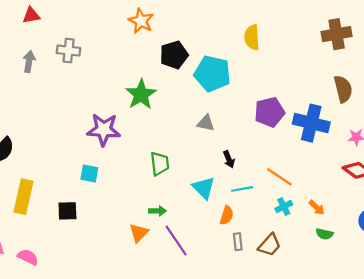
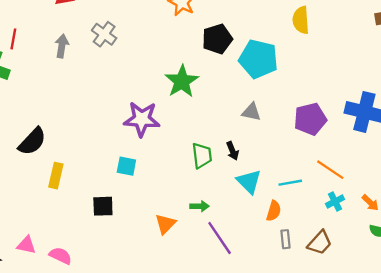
gray cross: (69, 51) -> (104, 34), turned 30
purple pentagon: (270, 112) -> (310, 119), moved
black arrow: (229, 159) -> (232, 151), moved
yellow rectangle: (23, 197) -> (56, 176), moved, size x0.7
orange triangle: (139, 233) -> (165, 224), moved

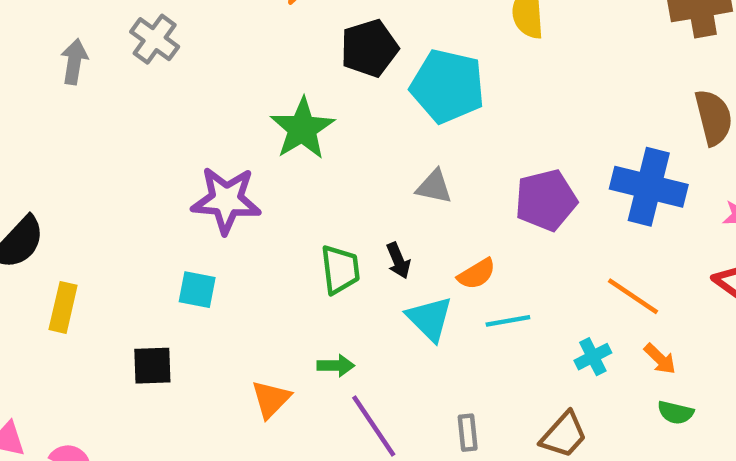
orange line: (330, 170) -> (633, 296), moved
orange semicircle: (274, 211) -> (477, 274), moved, turned 42
gray rectangle: (285, 239) -> (468, 433), moved

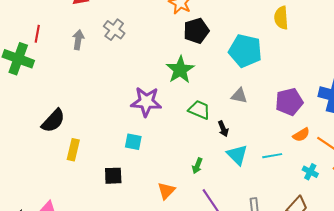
black pentagon: (369, 48) -> (196, 31), moved
green trapezoid: (340, 269) -> (199, 110), moved, turned -60
orange semicircle: (477, 274) -> (301, 135), moved
cyan cross: (593, 357) -> (310, 172), turned -35
green arrow: (336, 366) -> (197, 166), moved, turned 112

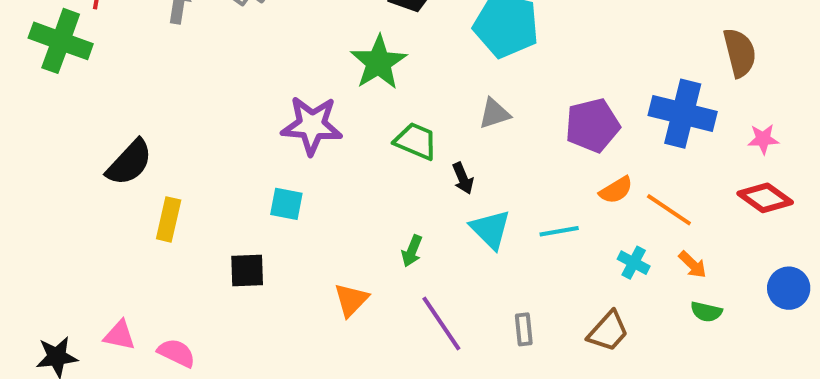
gray triangle: (239, 96) -> (494, 114), turned -30

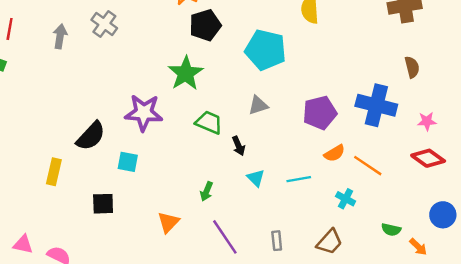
brown semicircle: (740, 53) -> (412, 67), size x0.7
black semicircle: (129, 163) -> (91, 136), moved
cyan triangle: (490, 229) -> (256, 178), size x0.7
orange arrow: (693, 265) -> (418, 247), moved

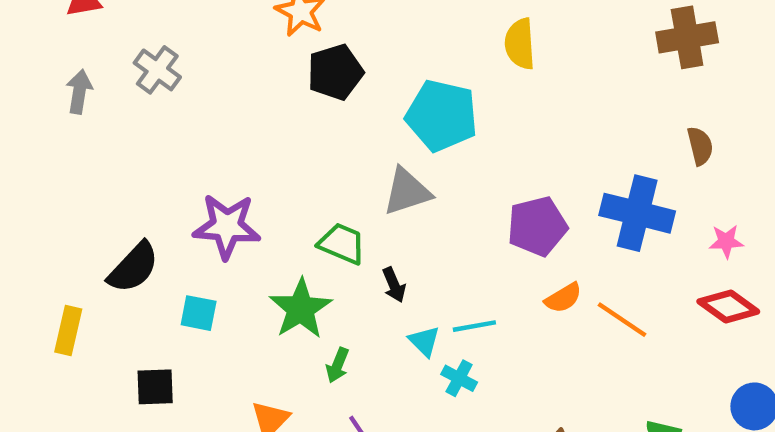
green star: (186, 73) -> (301, 309), moved
gray triangle: (258, 105) -> (407, 191), moved, size x1.4
cyan line: (299, 179) -> (474, 326), moved
cyan cross: (346, 199) -> (459, 378), moved

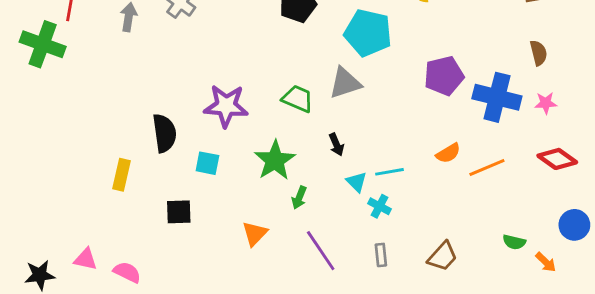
purple pentagon: (537, 226) -> (444, 76), moved
pink star: (726, 241) -> (546, 103), moved
green trapezoid: (342, 244) -> (298, 99), moved
black semicircle: (133, 267) -> (164, 133), turned -51
orange line: (622, 320) -> (487, 168), turned -57

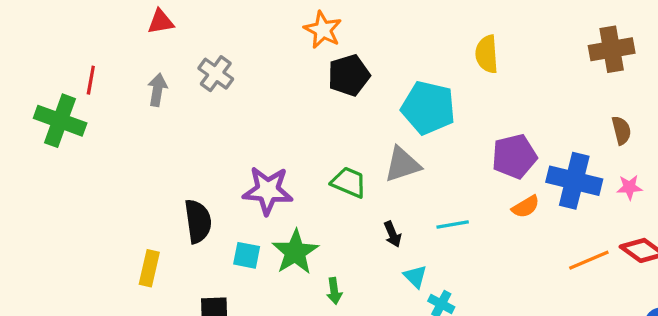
orange semicircle: (448, 153) -> (526, 207), moved
green star: (275, 160) -> (295, 252), moved
orange line: (487, 168) -> (589, 260), moved
cyan line: (389, 172) -> (453, 224), moved
green arrow: (299, 198) -> (334, 291), moved, turned -30

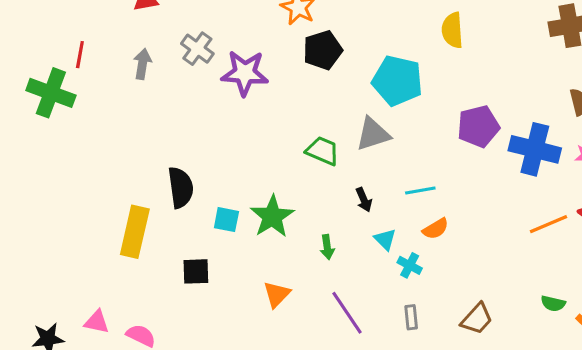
purple star: (268, 190) -> (245, 73), moved
orange semicircle: (526, 207) -> (436, 229), moved
yellow rectangle: (149, 268) -> (135, 232), size x1.5
green arrow: (334, 291) -> (327, 247), moved

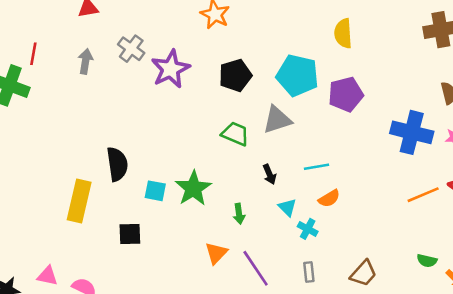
black pentagon: (323, 50) -> (235, 75), moved
purple star: (245, 73) -> (171, 69), turned -30
purple pentagon: (478, 126) -> (346, 94), moved
orange triangle: (277, 294) -> (216, 253), moved

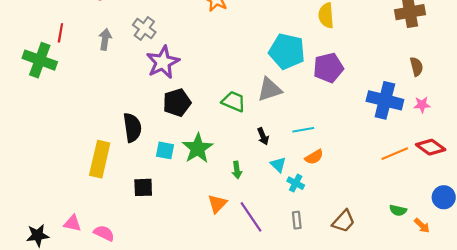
purple star: (171, 69) -> (163, 62), moved
black pentagon: (235, 75) -> (177, 103), moved

